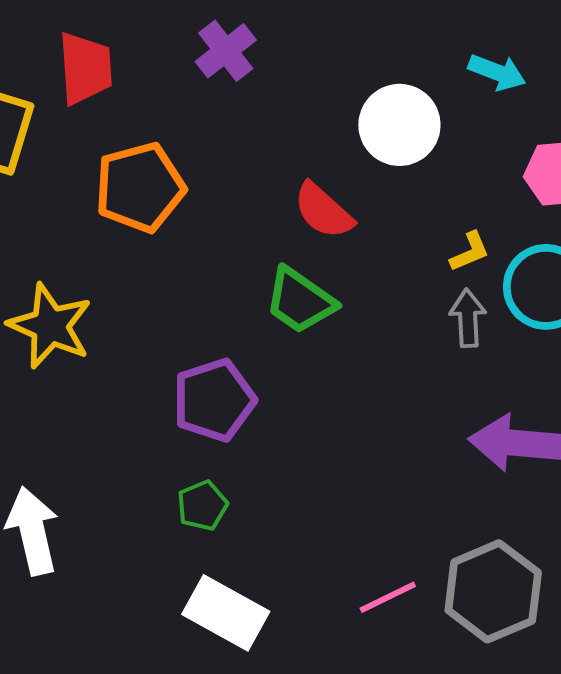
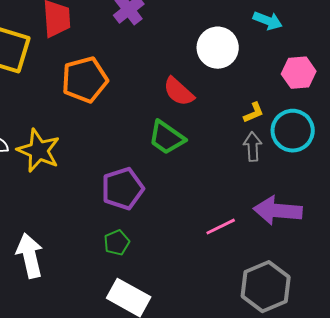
pink line: (388, 597) -> (221, 227), moved

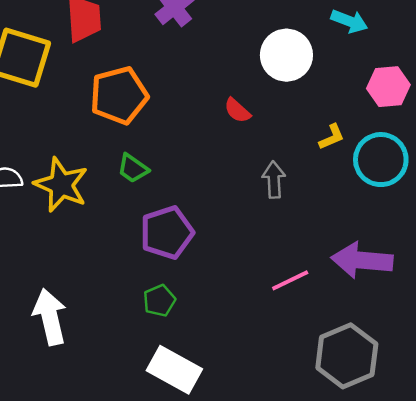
red semicircle: (179, 92) -> (237, 110), size x0.7
green trapezoid: (167, 138) -> (133, 168), moved, size x0.7
gray arrow: (253, 147) -> (274, 180), moved

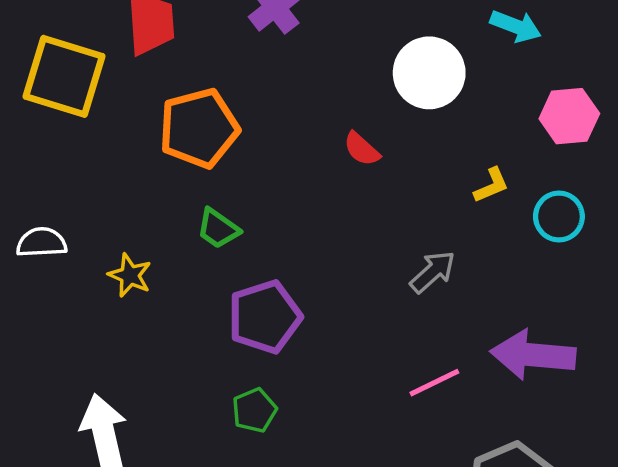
cyan circle: (381, 160) -> (559, 216), size x0.7
gray arrow: (274, 180) -> (433, 272), moved, turned 51
yellow star: (61, 185) -> (130, 275), moved, size x0.6

